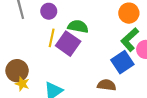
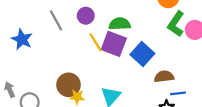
yellow line: (52, 38) -> (96, 42), turned -30
blue square: (122, 62) -> (142, 54), moved

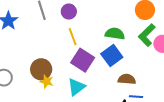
green semicircle: (120, 24) -> (115, 34), moved
purple square: (114, 44) -> (83, 60), moved

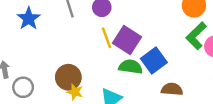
green semicircle: (115, 34) -> (131, 67), moved
purple square: (83, 60) -> (127, 40), moved

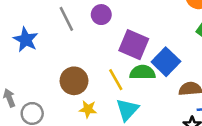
yellow line: (106, 38) -> (116, 80), moved
brown circle: (68, 77) -> (74, 81), moved

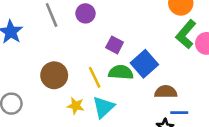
purple square: (134, 45) -> (115, 45), size x0.6
yellow star: (88, 109) -> (76, 106), moved

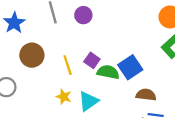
purple square: (115, 45) -> (92, 60), moved
brown circle: (54, 75) -> (32, 55), moved
yellow line: (95, 77) -> (68, 65), moved

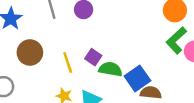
blue square: (130, 67) -> (137, 78), moved

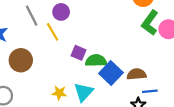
yellow line: (68, 62) -> (53, 32), moved
blue square: (137, 78) -> (111, 73), moved

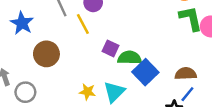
green L-shape: (150, 23) -> (191, 18), turned 130
brown semicircle: (137, 74) -> (186, 74), moved
blue line: (150, 91) -> (187, 94), turned -48

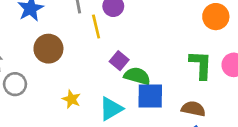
green L-shape: (191, 18) -> (201, 65), moved
blue square: (145, 72) -> (150, 96), turned 30
yellow star: (87, 92) -> (71, 99), moved

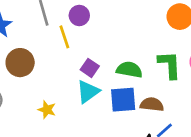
green semicircle: (137, 76) -> (129, 70), moved
cyan triangle: (111, 109) -> (88, 92), moved
brown semicircle: (193, 109) -> (152, 104), moved

